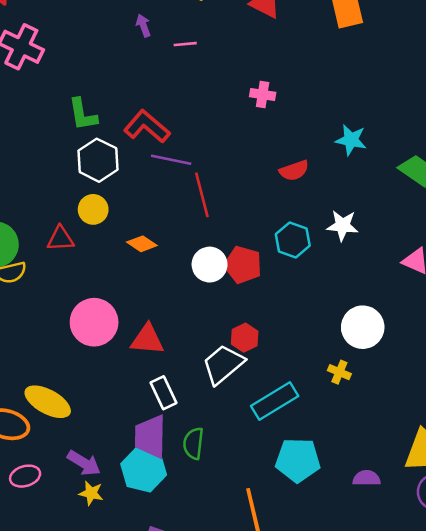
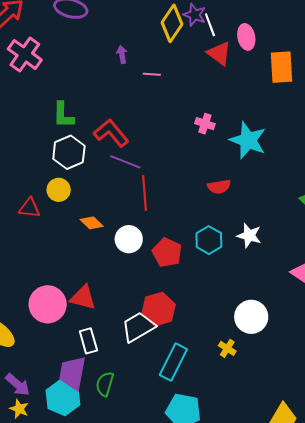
cyan star: (351, 140) -> (248, 140), moved, size x1.5
white circle: (210, 265) -> (129, 239), moved
pink circle: (94, 322) -> (48, 304), moved
red hexagon: (245, 338) -> (159, 309), size x1.5
cyan rectangle: (275, 401) -> (173, 362), turned -42

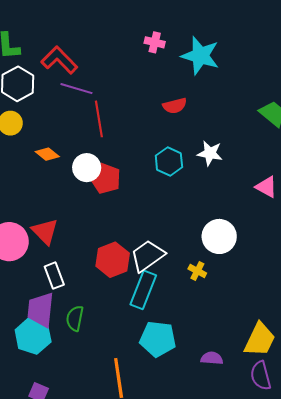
red pentagon: (167, 253) -> (105, 178), moved
red triangle: (83, 297) -> (45, 231), turned 36
red hexagon: (159, 309) -> (113, 260), moved
white trapezoid: (138, 327) -> (148, 256), moved

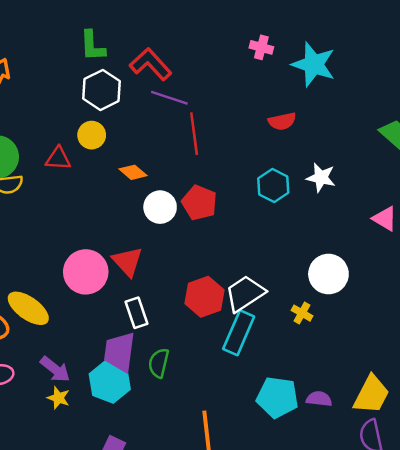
white circle: (87, 168) -> (160, 207), moved
cyan pentagon: (158, 339) -> (277, 397), moved
purple semicircle: (212, 358) -> (319, 399), moved

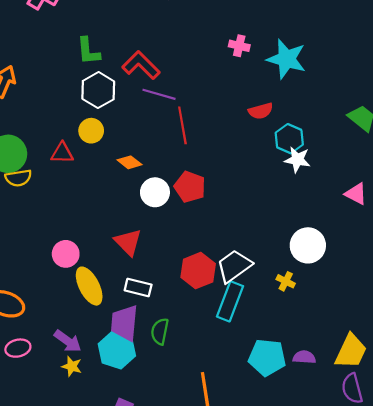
cyan hexagon: (273, 185) -> (289, 139), moved
pink circle: (86, 272) -> (66, 254), moved, size x0.7
yellow ellipse: (28, 308) -> (89, 286), moved, turned 30
white rectangle: (137, 313) -> (138, 288), turned -55

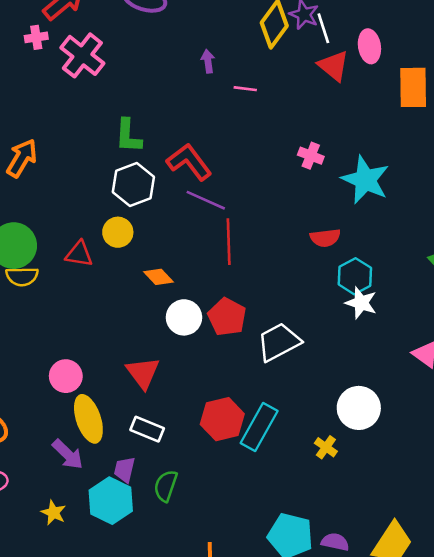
white trapezoid: (234, 266) -> (279, 342), moved
cyan rectangle: (230, 301) -> (259, 427), moved
purple trapezoid: (124, 323) -> (125, 470), size x0.6
purple arrow: (68, 341) -> (68, 454), moved

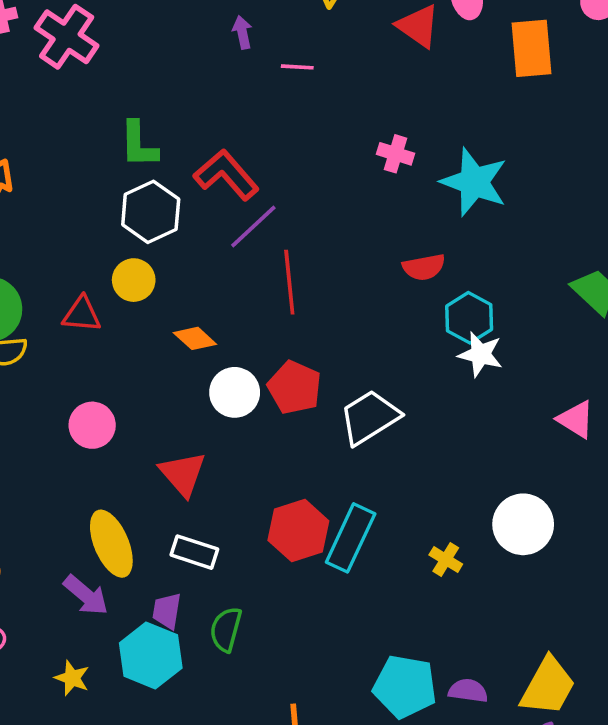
purple line: (206, 200) -> (253, 226), turned -63
pink circle: (66, 376) -> (92, 425), moved
white circle: (359, 408) -> (523, 524), moved

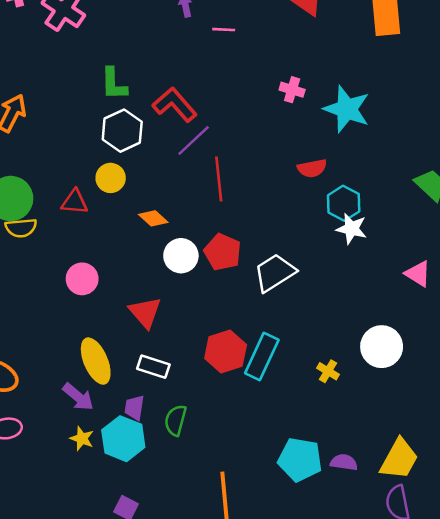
yellow star: (72, 678) -> (82, 439), moved

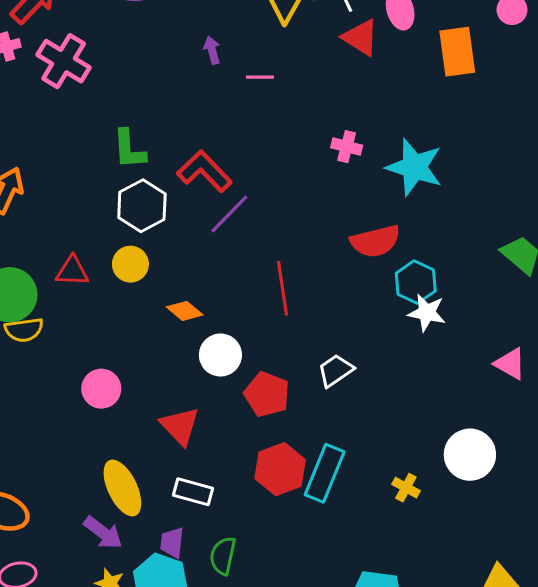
red semicircle: (312, 168) -> (375, 241), size x1.4
red line: (219, 179) -> (282, 288), moved
red triangle: (75, 202) -> (72, 271), moved
red pentagon: (223, 252) -> (267, 394), moved
white trapezoid: (275, 273) -> (336, 370), size x0.7

